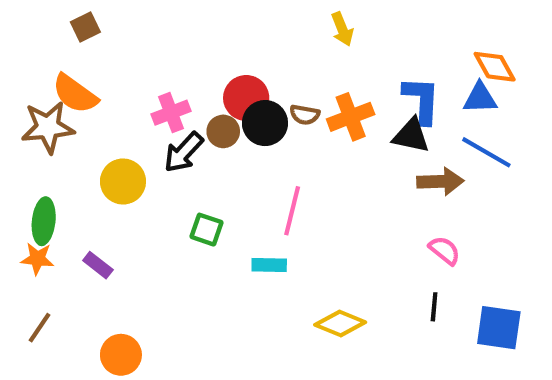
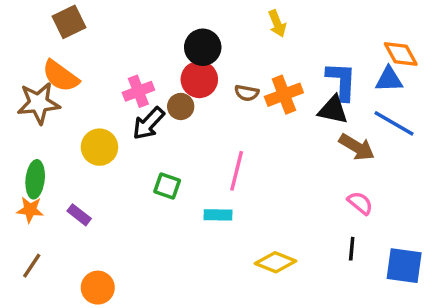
brown square: (85, 27) -> (69, 22), size x1.4
black circle: (265, 123) -> (203, 47), moved
brown arrow: (440, 182) -> (357, 147), turned 33

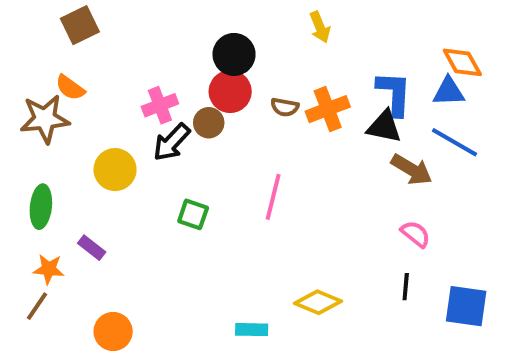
orange semicircle: (61, 76) -> (70, 88), size x0.7
orange star: (30, 210) -> (49, 269), moved
cyan rectangle: (218, 215) -> (252, 330), moved

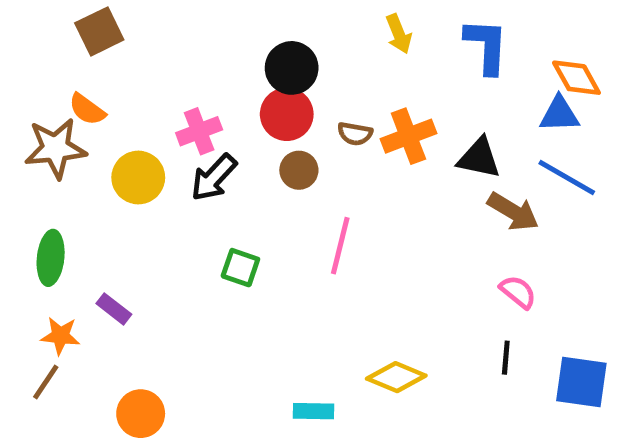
blue L-shape: (394, 93) -> (486, 46), moved
brown circle: (209, 123) -> (299, 170), moved
yellow circle: (115, 170) -> (138, 178), moved

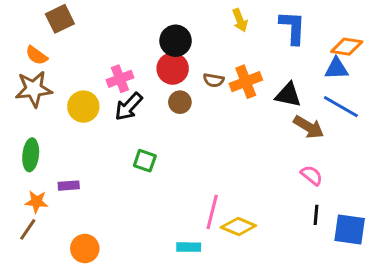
orange diamond: (576, 78) -> (347, 47), turned -52
orange semicircle: (87, 109) -> (37, 55), moved
pink line: (340, 246) -> (212, 212), moved
purple rectangle: (114, 309) -> (69, 186), turned -42
black line: (506, 358) -> (316, 215), moved

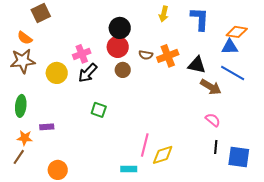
yellow arrow: (240, 20) -> (164, 14), turned 35
yellow diamond: (238, 227) -> (163, 155), turned -40

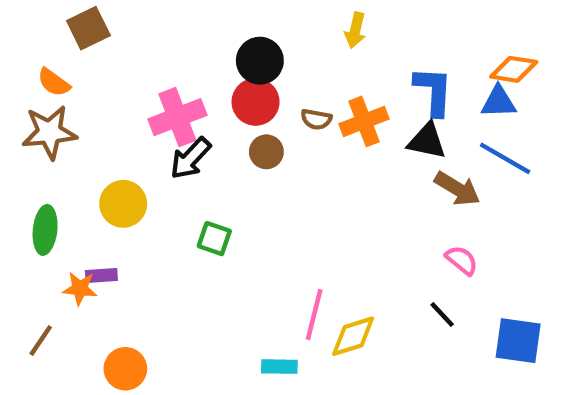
blue L-shape: (200, 19) -> (433, 91), moved
pink cross: (82, 54) -> (177, 117), size x1.4
yellow circle: (57, 73) -> (123, 204), moved
orange star: (25, 138) -> (80, 288), moved
black line: (216, 147) -> (442, 315), moved, turned -48

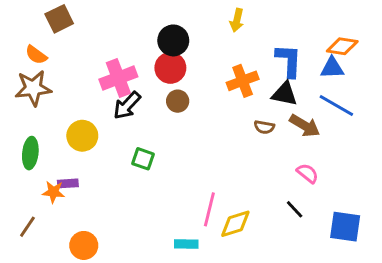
brown semicircle: (316, 119) -> (264, 127), moved

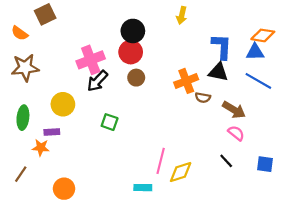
orange semicircle: (36, 55) -> (20, 33), moved
orange cross: (243, 81) -> (186, 81), moved
brown arrow: (305, 126) -> (234, 110), moved
purple rectangle: (68, 183) -> (52, 132), moved
blue square: (345, 227) -> (265, 164), moved, size x0.7

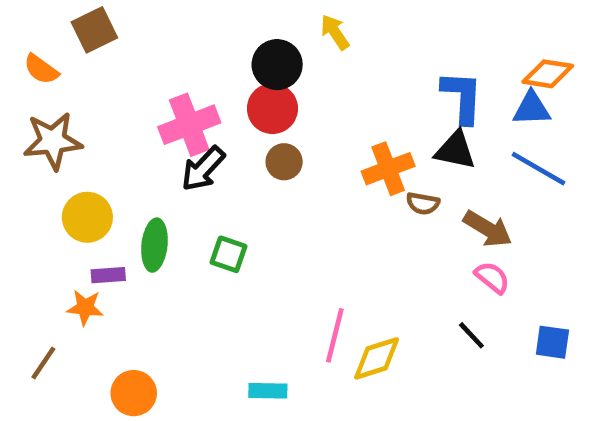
yellow arrow: (182, 15) -> (335, 32), moved, turned 133
yellow circle: (63, 104) -> (87, 217), moved
green ellipse: (23, 118) -> (154, 245), moved
cyan rectangle: (143, 188) -> (268, 391), moved

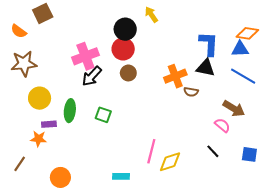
brown arrow: (488, 229) -> (234, 109), moved

